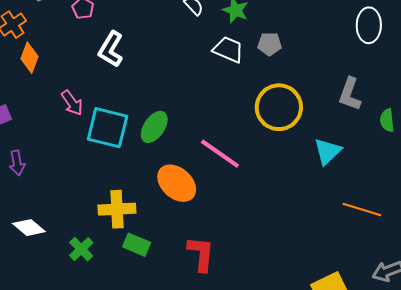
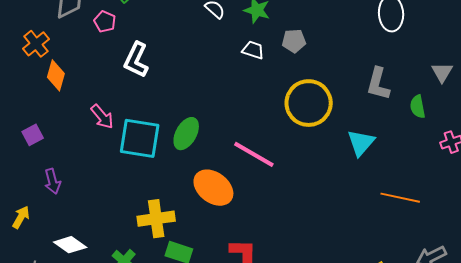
white trapezoid: (228, 50) -> (253, 50), size x0.7

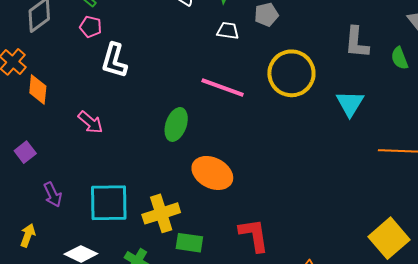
pink pentagon: (105, 22) -> (91, 27), moved
cyan square: (140, 138) -> (109, 203), moved
pink line: (254, 154) -> (223, 87), moved

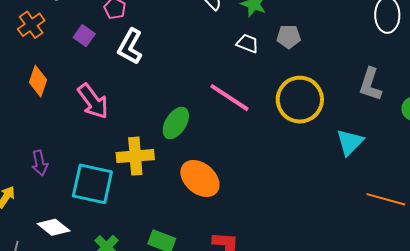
orange diamond: (38, 89) -> (38, 81), moved
pink arrow: (90, 122) -> (93, 101), size x1.4
purple square: (25, 152) -> (84, 36), moved, turned -30
yellow cross: (161, 213) -> (135, 156), moved

